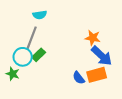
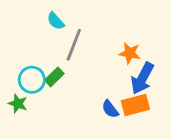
cyan semicircle: (40, 15) -> (56, 21), turned 56
gray line: (32, 38) -> (74, 45), moved
blue arrow: (102, 56) -> (142, 78), turned 75

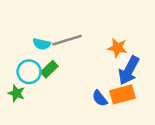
cyan semicircle: (56, 21) -> (42, 44), moved, turned -36
gray line: (74, 45) -> (67, 40), turned 52

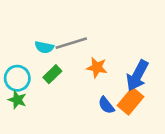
orange star: (117, 48) -> (97, 67), moved
cyan circle: (29, 72) -> (17, 78), moved
orange rectangle: (122, 94) -> (131, 101), turned -35

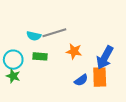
green rectangle: (52, 74) -> (40, 56), turned 48
orange rectangle: (131, 101) -> (100, 77), turned -42
blue semicircle: (106, 105) -> (81, 80), turned -88

